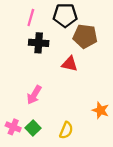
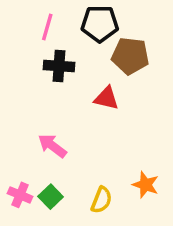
pink arrow: (34, 95) -> (52, 146), turned 96
orange star: (101, 110) -> (146, 185), moved

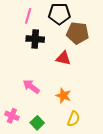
orange star: (146, 185) -> (63, 96), moved
green square: (51, 197) -> (37, 123), moved
yellow semicircle: (101, 200) -> (74, 119), moved

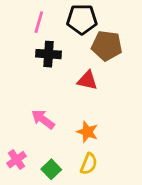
pink cross: (12, 116) -> (17, 160), turned 32
yellow semicircle: (74, 119) -> (89, 164), moved

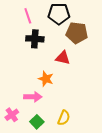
pink line: (39, 22) -> (28, 16), turned -35
pink arrow: (43, 119) -> (33, 97), moved, turned 144
orange star: (87, 132) -> (46, 79), moved

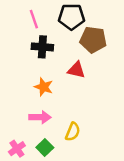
orange star: (46, 79) -> (44, 87), moved
pink cross: (12, 115) -> (17, 149), moved
yellow semicircle: (64, 118) -> (73, 132), moved

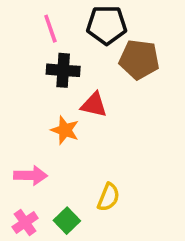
red triangle: (76, 70) -> (94, 105), moved
pink arrow: (40, 117) -> (31, 175), moved

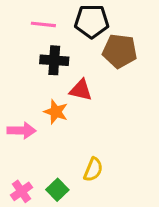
pink line: (50, 29) -> (43, 24), turned -65
pink arrow: (31, 175) -> (21, 130), moved

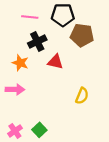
black cross: (54, 60) -> (37, 42), turned -30
orange star: (56, 112) -> (20, 63), moved
yellow semicircle: (93, 169) -> (82, 96), moved

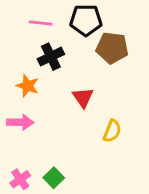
red triangle: (55, 62) -> (83, 97), moved, turned 42

